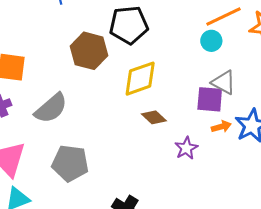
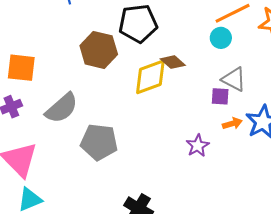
purple square: (210, 99) -> (220, 96), size x0.7
brown diamond: (154, 117) -> (173, 62), moved
gray pentagon: (70, 163) -> (99, 142), moved

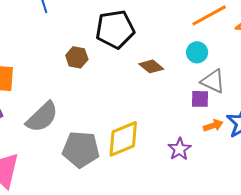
cyan circle: (221, 38) -> (197, 52), moved
brown hexagon: (99, 50) -> (77, 57), size x0.6
yellow diamond: (150, 77) -> (123, 139), moved

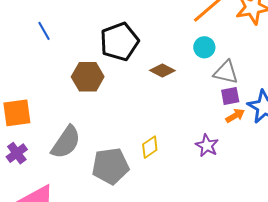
brown hexagon: (77, 57) -> (88, 77), size x1.4
purple square: (200, 99) -> (230, 96), moved
yellow diamond: (123, 139) -> (150, 147), size x0.6

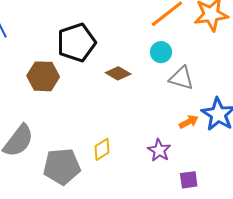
purple square: (230, 96) -> (189, 180), moved

